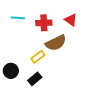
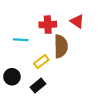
cyan line: (18, 18) -> (21, 40), moved
brown semicircle: (56, 43) -> (61, 46), turned -65

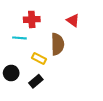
red cross: (48, 25) -> (32, 19), moved
yellow rectangle: (41, 62) -> (39, 59), turned 64

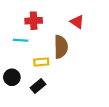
yellow rectangle: (39, 59) -> (41, 62), turned -32

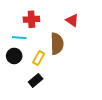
yellow rectangle: (41, 62) -> (39, 58), turned -56
black circle: (12, 77) -> (14, 56), moved

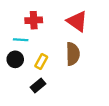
red triangle: (72, 20) -> (77, 21), size x1.5
brown semicircle: (57, 44) -> (73, 54), moved

